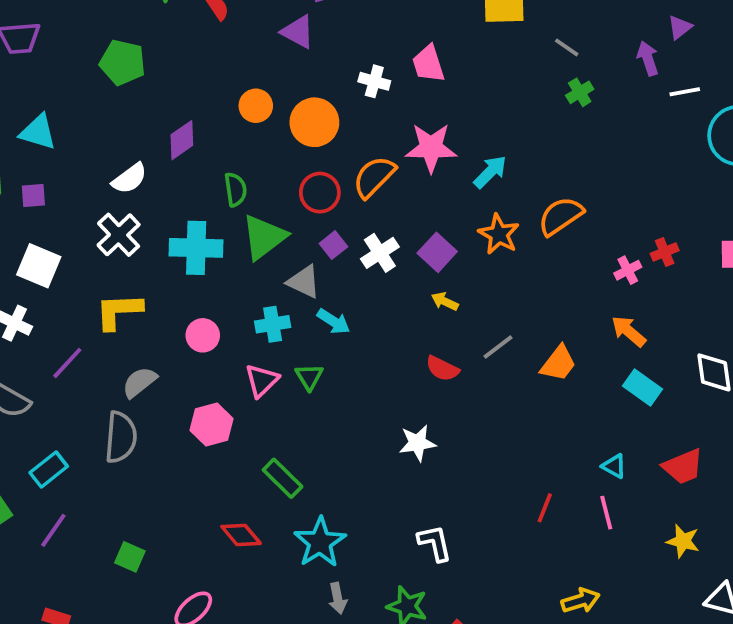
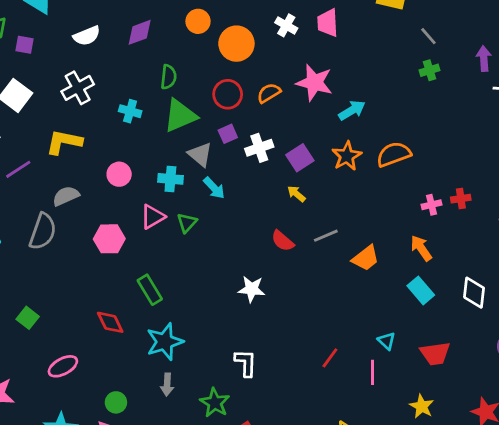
orange semicircle: (374, 177) -> (269, 93), size x0.7
white semicircle: (130, 179) -> (87, 36), moved
cyan cross: (196, 248) -> (130, 111), size x0.6

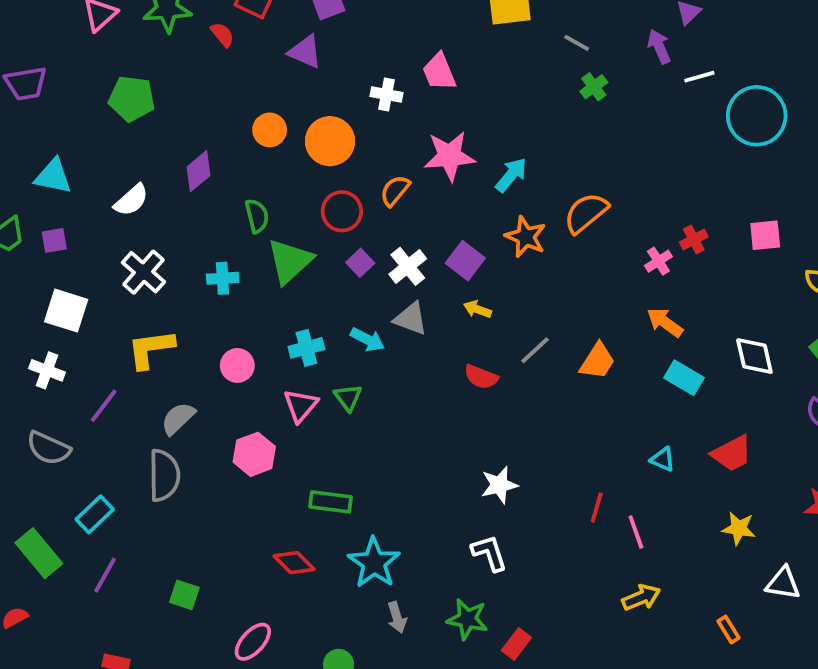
gray triangle: (200, 154) -> (411, 319), moved
white star: (252, 289) -> (499, 485), moved
green rectangle: (150, 290) -> (331, 502), turned -32
pink line: (373, 372) -> (636, 532), moved

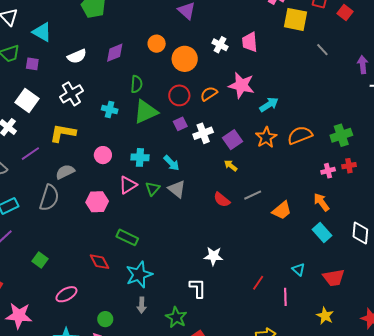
green cross: (594, 87) -> (341, 135), moved, size x1.5
gray triangle: (411, 319) -> (177, 189), moved
pink line: (636, 532) -> (285, 297), moved

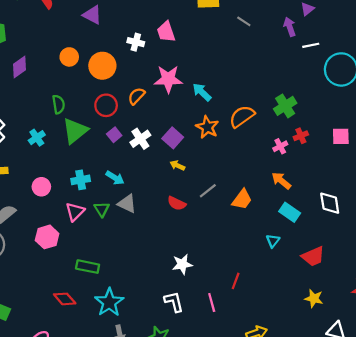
purple diamond: (115, 53) -> (19, 67), moved
cyan arrow: (269, 104) -> (202, 92), turned -90
cyan cross: (110, 110) -> (37, 138), turned -35
cyan triangle: (298, 269) -> (273, 241), moved, turned 40
pink line: (285, 297) -> (212, 303), moved

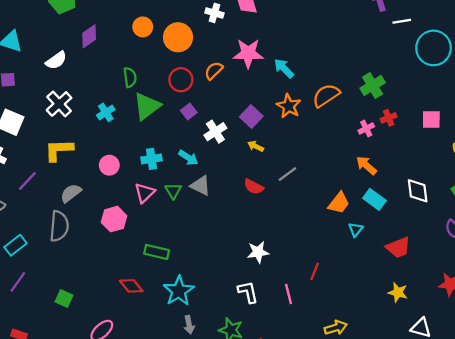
white cross: (140, 139) -> (215, 132), moved
orange trapezoid: (242, 199) -> (339, 203), moved

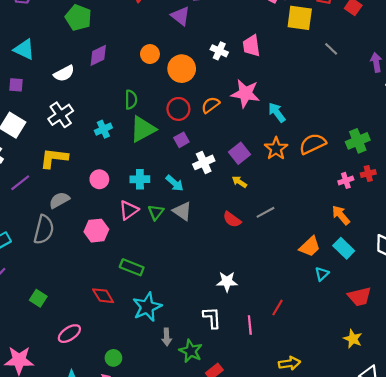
gray arrow: (189, 325) -> (167, 337), moved

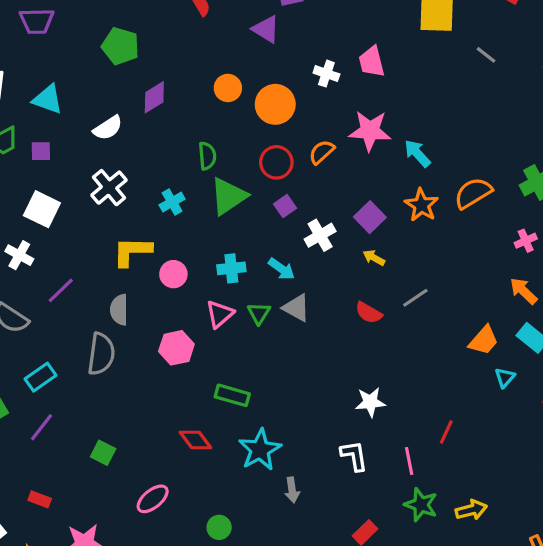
yellow L-shape: (54, 158) -> (132, 251), moved
gray semicircle: (59, 200) -> (119, 310), turned -55
green star: (191, 351) -> (421, 505), moved

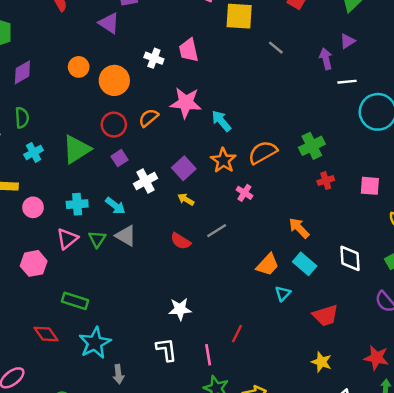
green semicircle: (207, 156) -> (22, 118), moved
pink cross: (526, 241) -> (244, 193), moved, turned -35

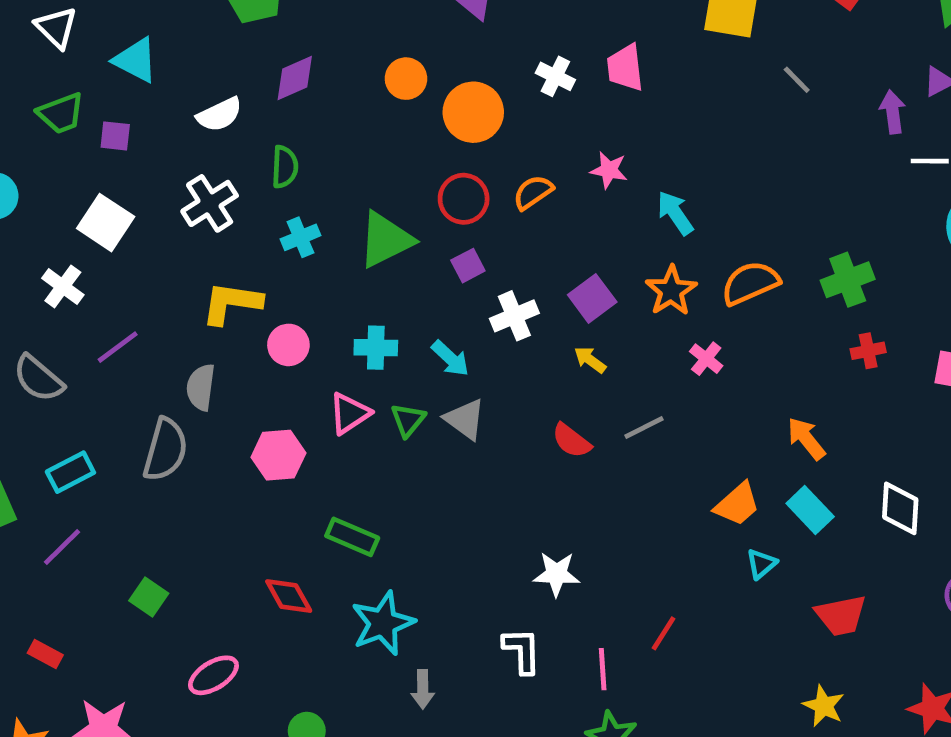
pink star: (186, 103) -> (609, 170), size x0.6

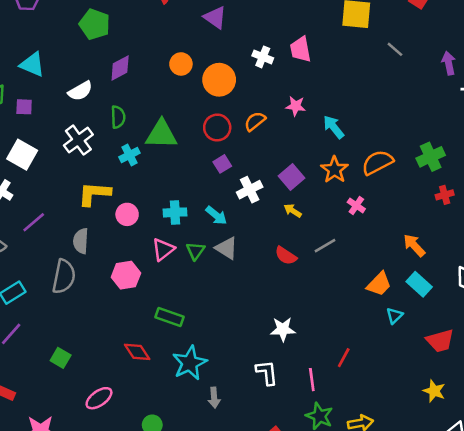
green triangle: (386, 240) -> (161, 134), moved, turned 32

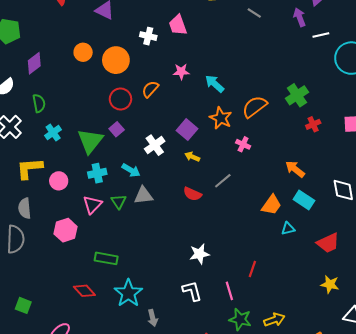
green triangle: (161, 134) -> (90, 141), moved, turned -44
purple square: (222, 164) -> (117, 129), moved
gray triangle: (227, 248) -> (144, 195), turned -30
cyan triangle: (395, 316) -> (288, 229), turned 40

